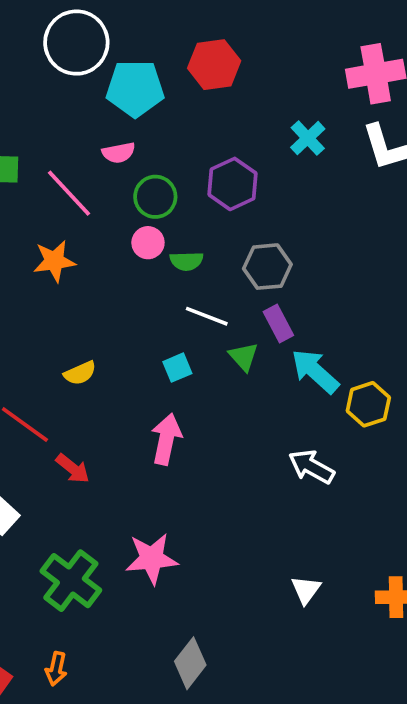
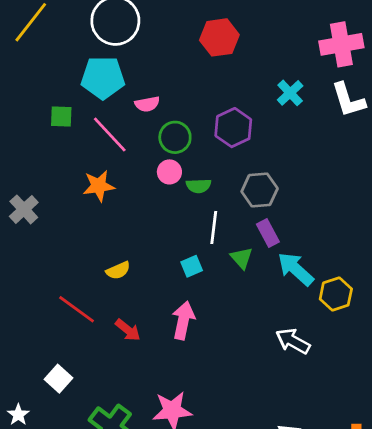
cyan pentagon: (135, 88) -> (103, 78), moved
white line: (207, 316) -> (214, 227), turned 76
red arrow: (73, 469) -> (128, 330), moved

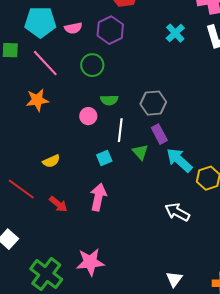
pink semicircle: (147, 104) -> (73, 28), moved
purple hexagon: (233, 128) -> (110, 30), moved
pink circle: (169, 172) -> (88, 116), moved

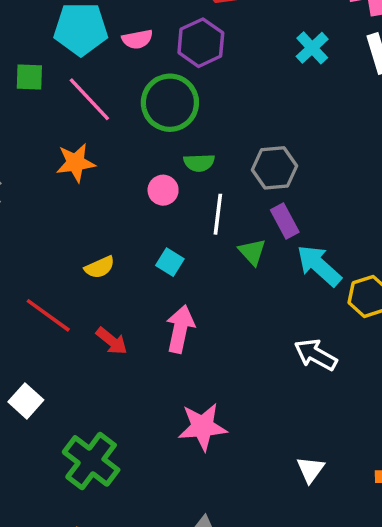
green circle: (92, 65) -> (170, 103), size x1.4
cyan square: (104, 158) -> (170, 262), moved, turned -35
pink star: (90, 262) -> (202, 427), moved

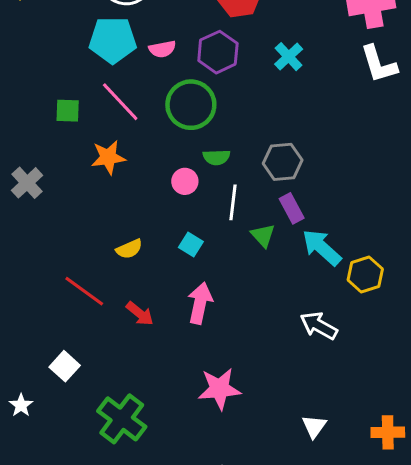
cyan cross: (312, 48) -> (289, 57), moved
green square: (29, 77) -> (68, 111), moved

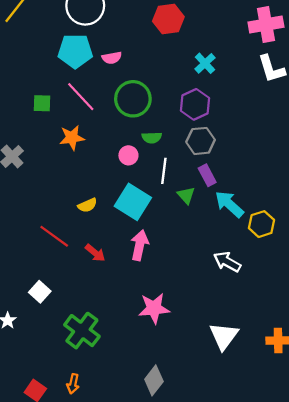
purple hexagon: (218, 52) -> (195, 104), moved
cyan square: (191, 244) -> (133, 202), size x2.0
white triangle: (314, 426) -> (224, 336), size x1.6

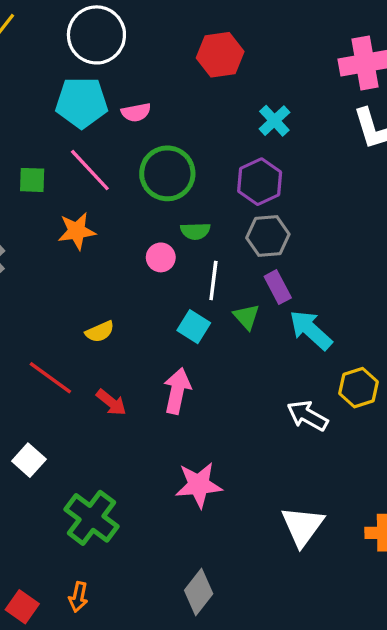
cyan square: (133, 202) -> (194, 327), moved, size x0.6
yellow hexagon: (262, 224) -> (358, 388), moved

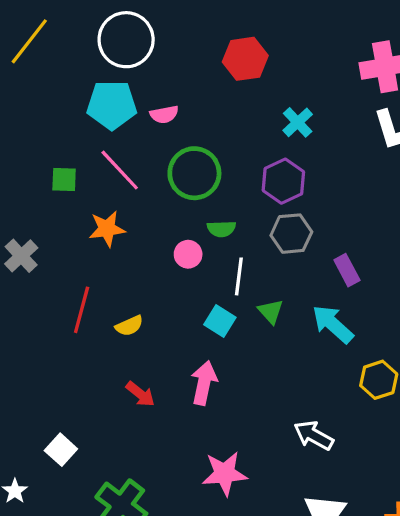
purple rectangle: (278, 287) -> (347, 270), moved
red line: (50, 378) -> (82, 310), moved, turned 69
white arrow: (307, 416) -> (314, 435), moved

